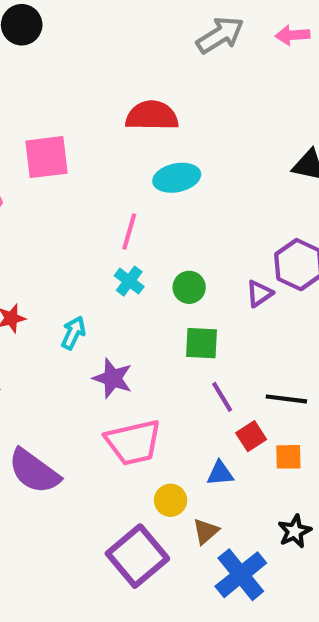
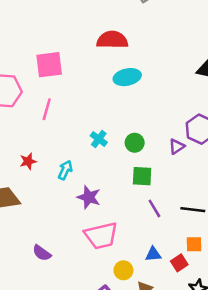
pink line: (129, 231) -> (47, 109), moved
red square: (251, 436) -> (179, 263), moved
purple semicircle: (34, 471) -> (42, 253), size x0.6

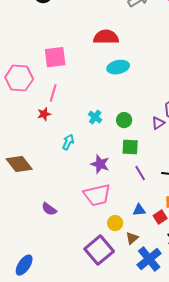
red star: (28, 161) -> (44, 114), moved
purple star: (89, 197) -> (100, 164), moved

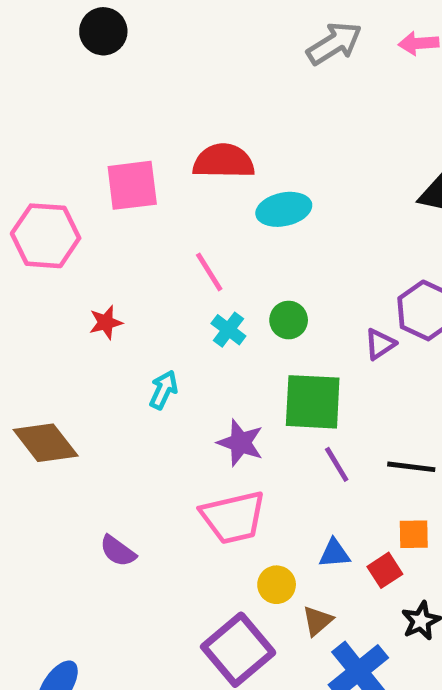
red semicircle: (106, 37) -> (224, 161), moved
pink line: (53, 93) -> (209, 272), moved, turned -48
green circle: (124, 120) -> (289, 320), moved
green square: (130, 147) -> (313, 402), size x1.5

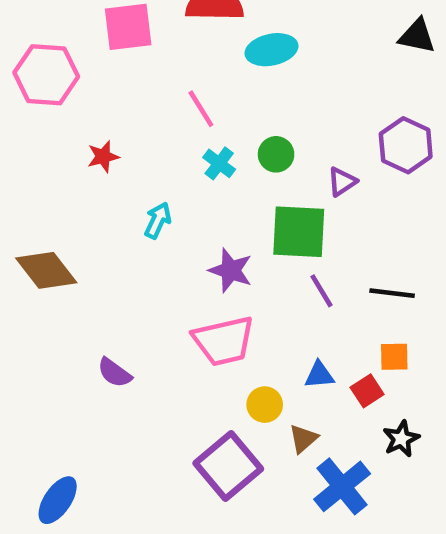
purple triangle: (380, 344) -> (342, 182), moved

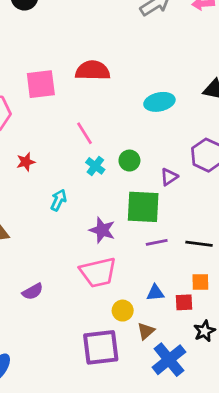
cyan ellipse: (271, 50) -> (159, 102), moved
purple line: (322, 291) -> (157, 242), turned -70
purple semicircle: (115, 373) -> (33, 291), turned -65
red square: (367, 391) -> (184, 302), turned 30
purple square: (228, 466) -> (101, 347), turned 33

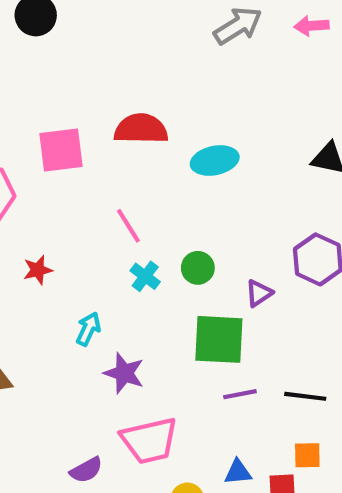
cyan ellipse: (159, 102) -> (215, 160), moved
purple star: (102, 230) -> (124, 373), moved
purple semicircle: (33, 291) -> (86, 470), moved

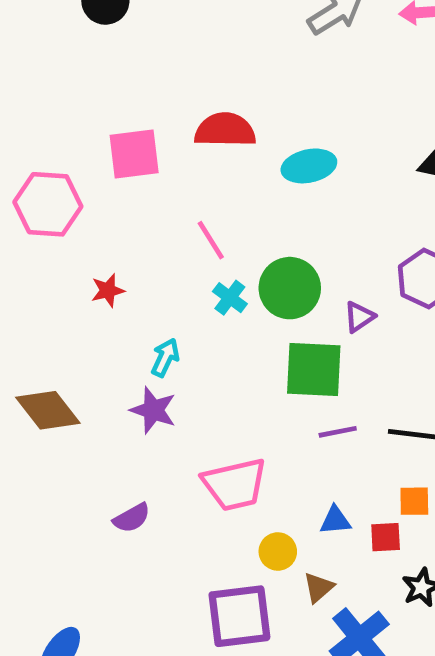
green circle: (198, 268) -> (290, 288), size x1.6
purple star: (124, 373) -> (153, 410), moved
purple semicircle: (86, 470) -> (132, 518), moved

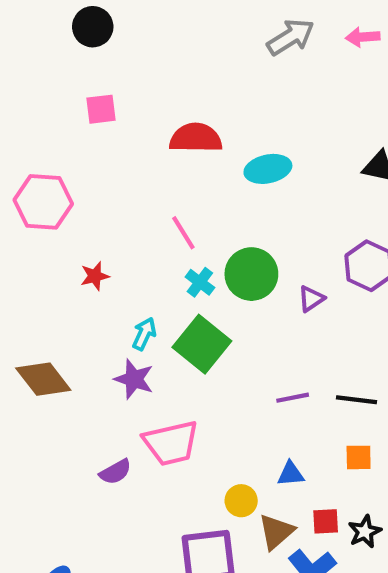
pink square: (134, 154) -> (101, 109), moved, size x0.7
green square: (314, 370) -> (202, 344), moved, turned 36
pink trapezoid: (235, 484) -> (171, 443), moved
red square: (386, 537) -> (326, 521), moved
brown triangle: (319, 587) -> (276, 532), size x1.4

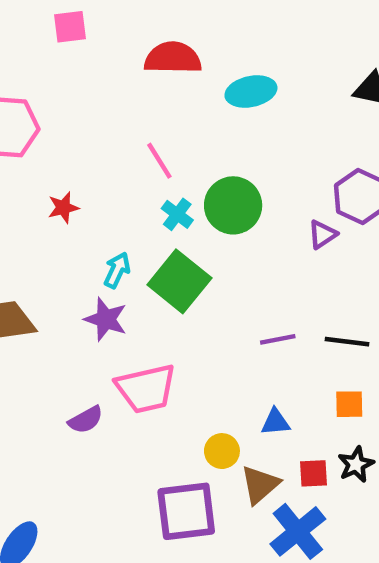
purple triangle: (311, 299) -> (322, 234), moved
black star: (365, 532) -> (356, 464), moved

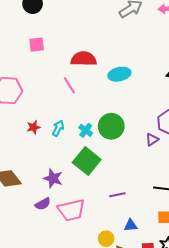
pink line: (159, 161) -> (69, 85), moved
cyan arrow: (117, 270) -> (58, 128), moved
purple line: (278, 339) -> (117, 195), moved
purple semicircle: (86, 420) -> (43, 204), moved

